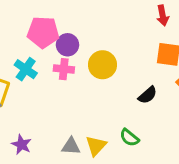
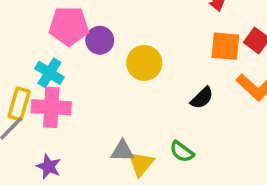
pink cross: (64, 69) -> (51, 107), moved, size x1.5
gray triangle: (71, 146) -> (122, 151), moved

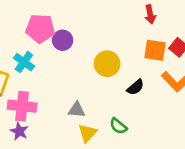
yellow circle: (144, 63) -> (107, 64), moved
pink cross: (51, 107) -> (22, 106), moved
gray triangle: (122, 151) -> (77, 110), moved

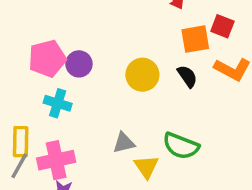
cyan cross: (24, 62) -> (58, 103), moved
black semicircle: (135, 87) -> (187, 76), moved, turned -66
green semicircle: (118, 126) -> (181, 146), size x1.5

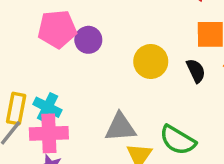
cyan cross: (58, 103) -> (47, 107), moved
gray triangle: (124, 143) -> (120, 127), size x1.4

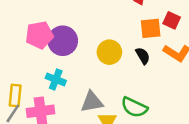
purple circle: (88, 40) -> (63, 41), size x1.5
cyan cross: (47, 107) -> (56, 79), moved

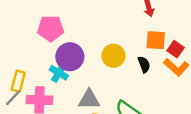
red square: (172, 20) -> (176, 49), moved
purple circle: (63, 41) -> (70, 57), moved

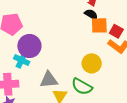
yellow circle: (113, 56) -> (92, 63), moved
black semicircle: (144, 64) -> (91, 14), moved, turned -32

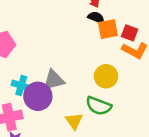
purple circle: (29, 46) -> (38, 96), moved
gray triangle: (49, 80) -> (54, 80), moved

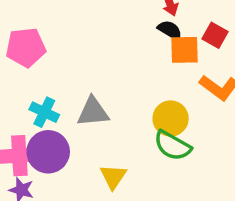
red square: (130, 33) -> (215, 35), moved
purple circle: (38, 96) -> (48, 152), moved
green semicircle: (99, 106) -> (173, 146), moved

